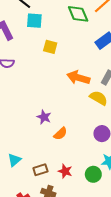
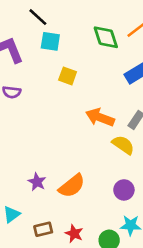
purple star: (44, 117) -> (37, 182), moved
orange semicircle: (60, 134) -> (72, 186), size x1.5

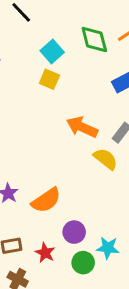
cyan square: (50, 41) -> (52, 52), moved, turned 36
purple circle: (124, 190) -> (74, 232), moved

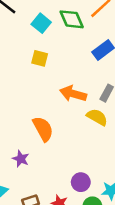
cyan square: (52, 52) -> (41, 23), moved
orange semicircle: (46, 200) -> (43, 129), moved, turned -75

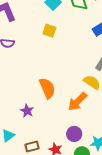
orange arrow: (73, 94) -> (77, 102), moved, turned -65

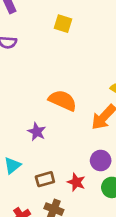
orange semicircle: (47, 88) -> (63, 100), turned -40

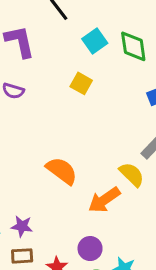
purple star: (37, 132) -> (22, 226), moved, turned -30

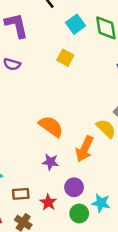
orange arrow: (104, 200) -> (85, 149), turned -30
purple star: (22, 226) -> (50, 162), moved

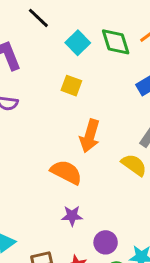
orange arrow: (85, 149) -> (90, 136), moved

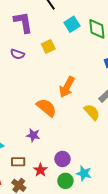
yellow square: (71, 86) -> (48, 46), moved, turned 32
purple star: (72, 216) -> (33, 135), moved

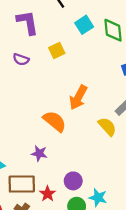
brown rectangle: (18, 162) -> (22, 184), size x1.6

